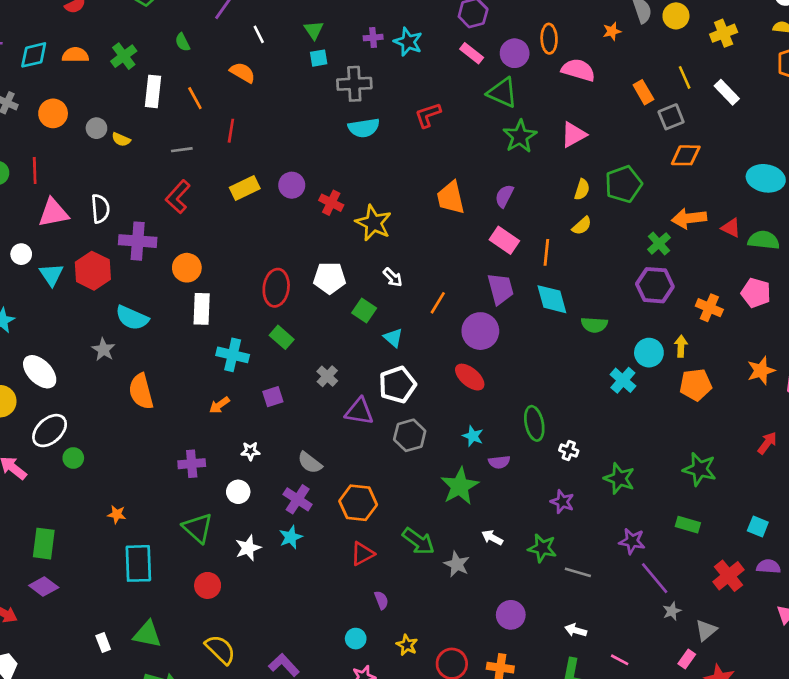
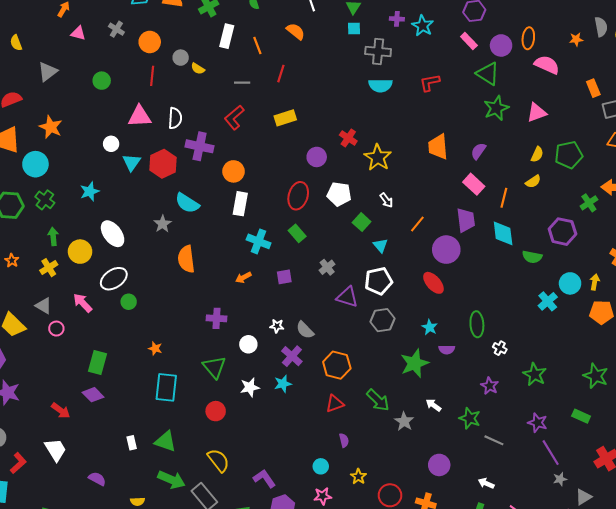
red line: (35, 170) -> (152, 76), moved
purple circle: (292, 185) -> (317, 157), moved
purple hexagon: (655, 285) -> (562, 232), moved
white star: (250, 451) -> (277, 326), moved

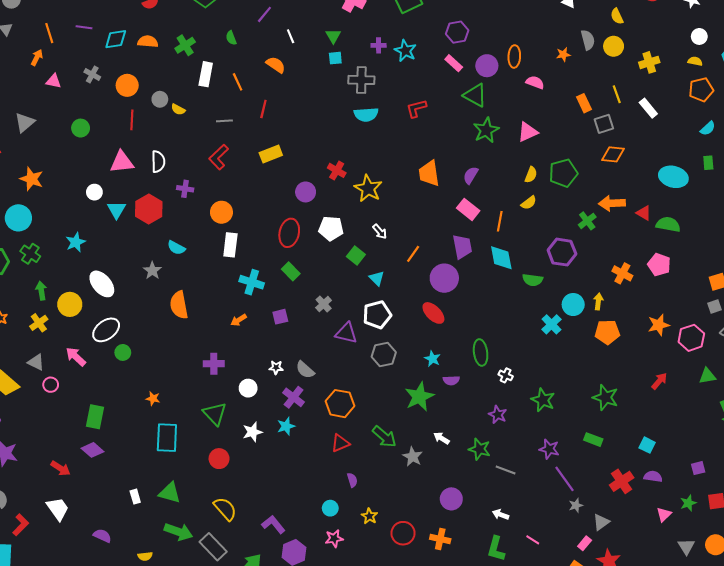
pink semicircle: (547, 65) -> (535, 82), size x0.7
purple cross: (200, 146) -> (185, 189), size x0.6
cyan semicircle: (187, 203) -> (176, 248), size x0.7

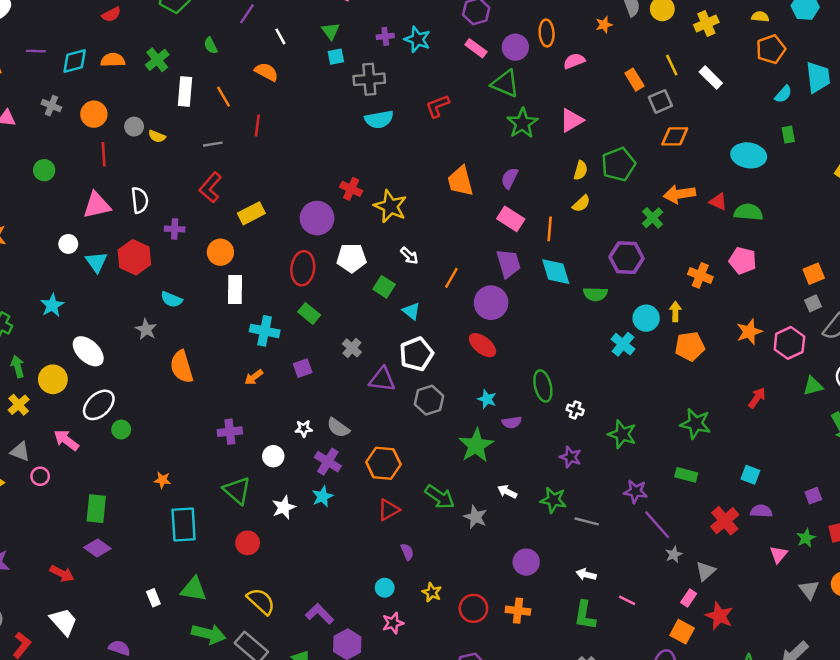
pink semicircle: (535, 82) -> (574, 61), turned -36
yellow rectangle: (271, 154) -> (251, 213), moved
purple circle: (306, 192) -> (317, 218), size x1.4

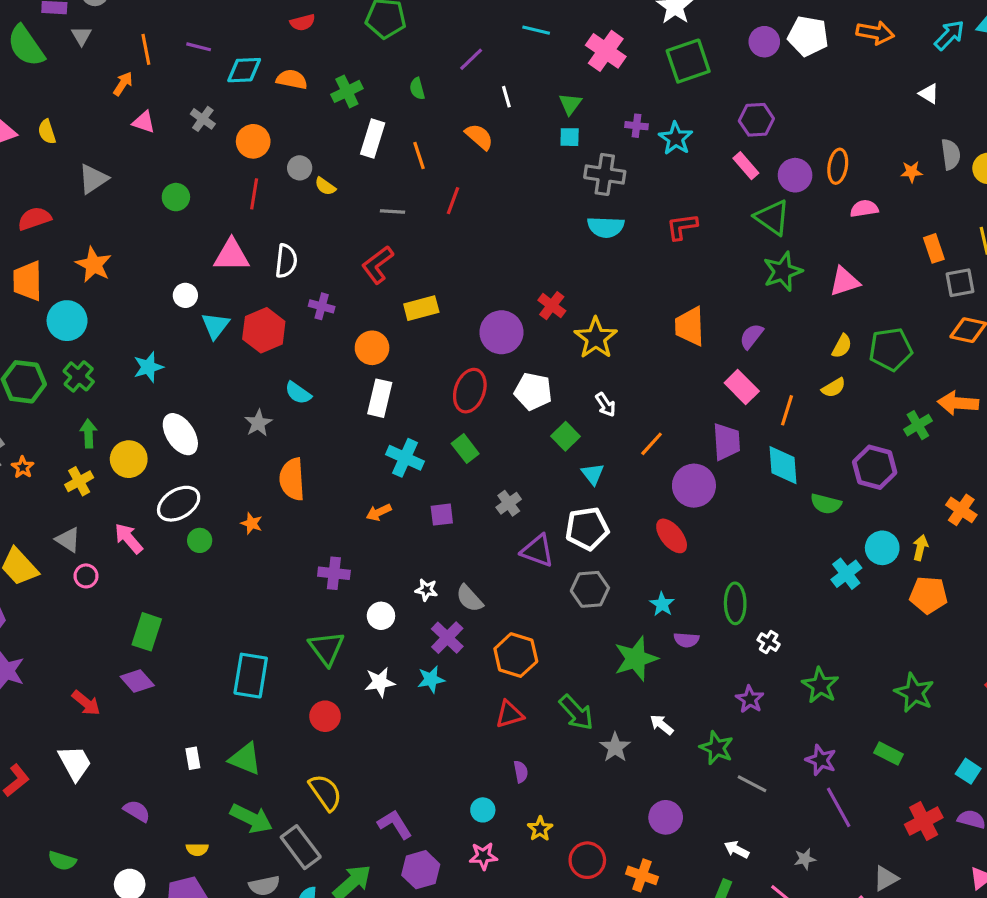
orange star: (162, 480) -> (252, 523), moved
gray star: (674, 555) -> (805, 859), moved

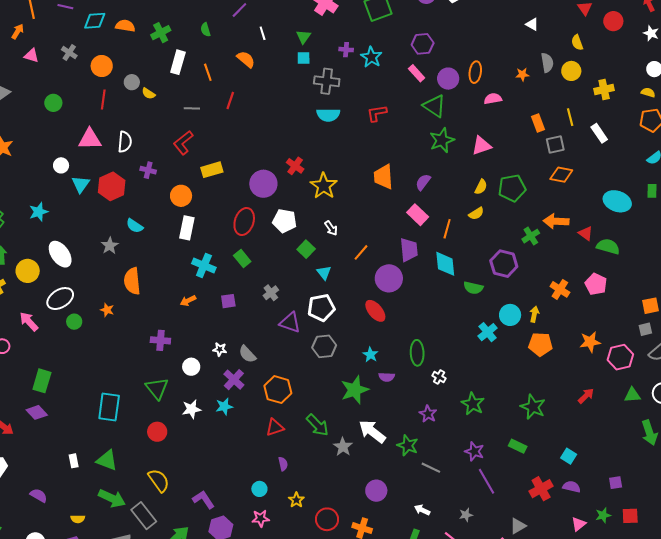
white arrow: (662, 725) -> (372, 432), size x1.8

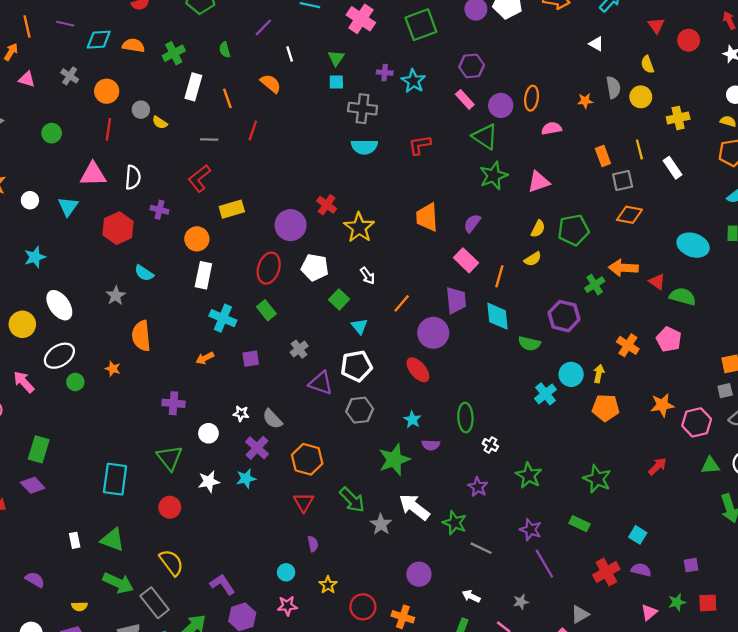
white circle: (61, 165) -> (30, 200), moved
cyan triangle: (81, 184) -> (68, 207), moved
red triangle: (275, 427) -> (304, 502), turned -42

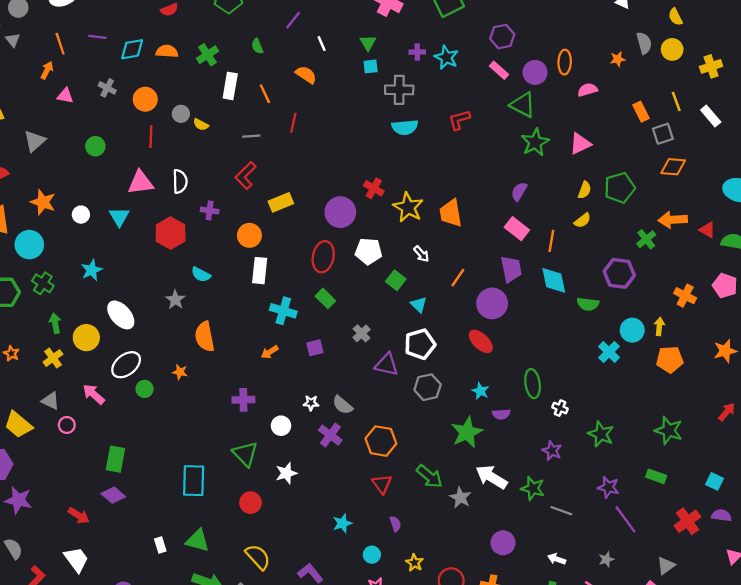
orange trapezoid: (427, 217) -> (451, 213), moved
cyan star: (246, 479) -> (342, 523), moved

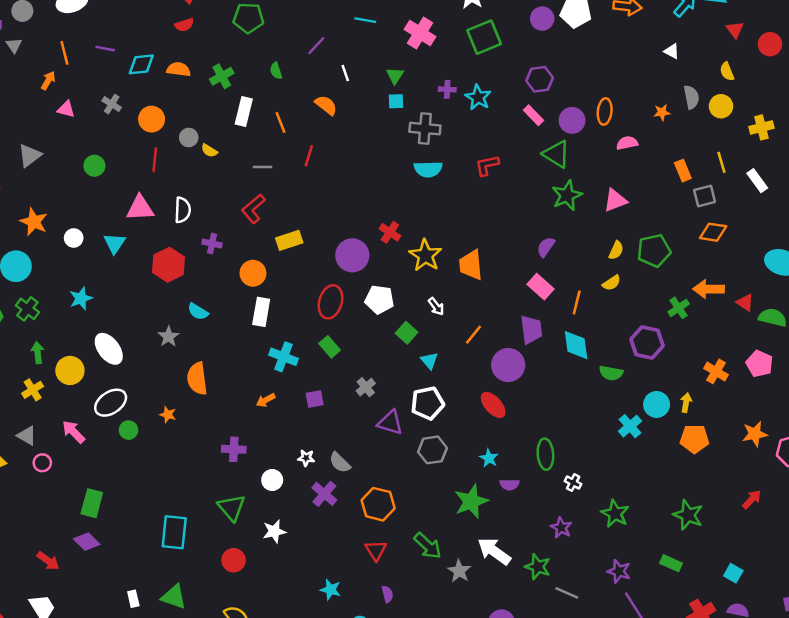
cyan star: (342, 523) -> (331, 590), turned 30

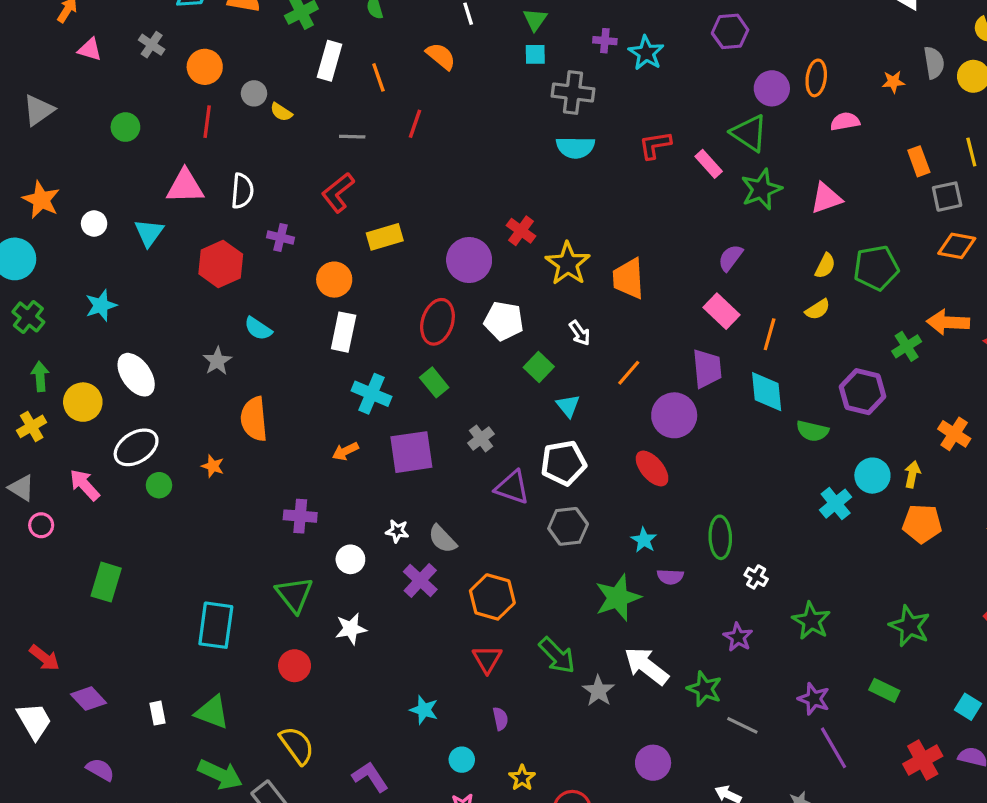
pink rectangle: (534, 115) -> (709, 164), moved
purple square: (315, 399) -> (411, 452), size x1.8
purple diamond: (87, 542) -> (88, 699), moved

